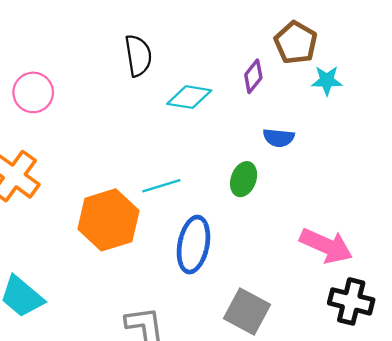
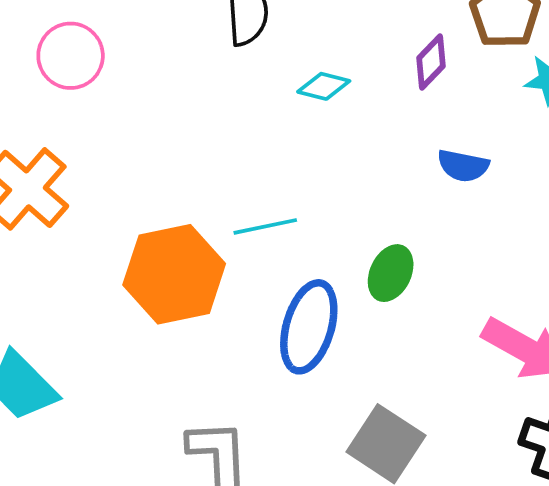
cyan diamond: (189, 97) -> (324, 86), size x0.7
green ellipse: (244, 179) -> (391, 273), moved

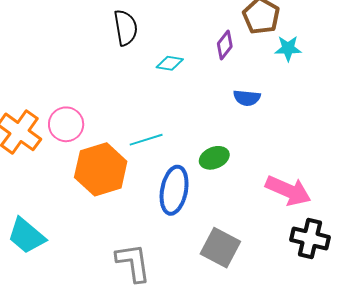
pink circle: (71, 56) -> (66, 124), moved
green ellipse: (391, 273) -> (214, 158), turned 48

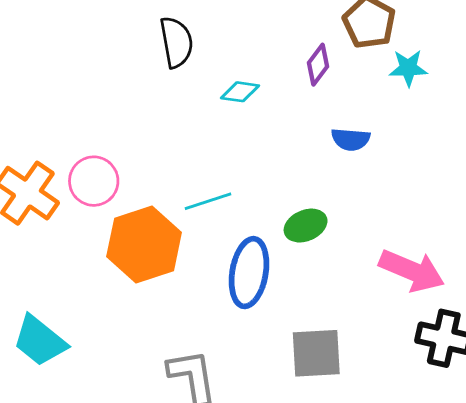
gray square: (220, 248) -> (316, 353), turned -30

